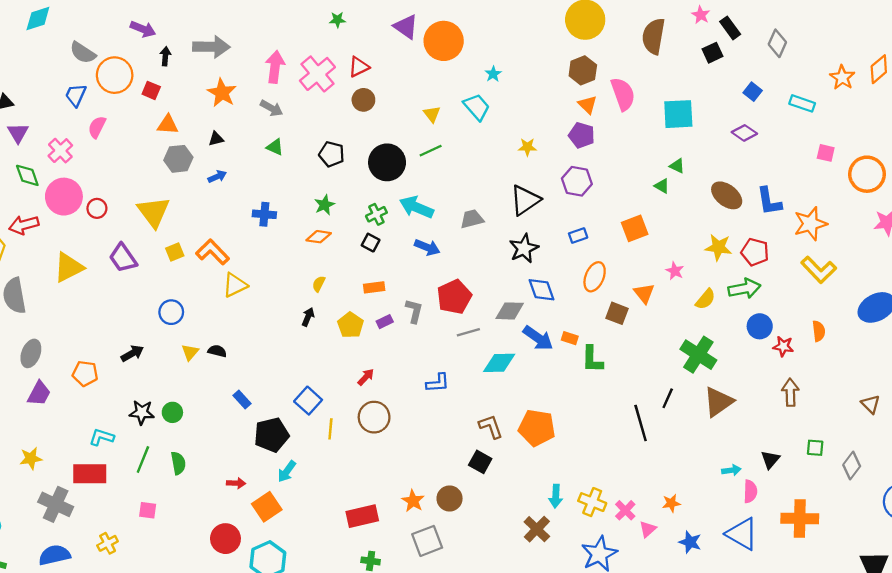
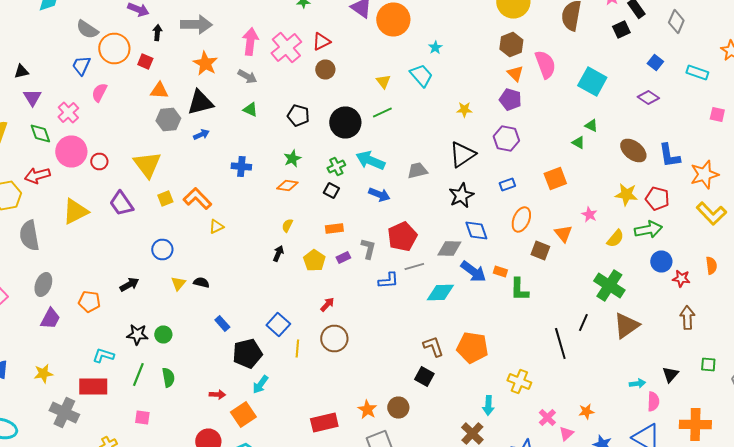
cyan square: (678, 114) -> (592, 82), turned 32
black triangle: (216, 139) -> (200, 102), size x2.0
yellow triangle: (235, 285) -> (216, 226), size x0.7
blue L-shape: (438, 383) -> (388, 280), moved
yellow cross: (592, 502) -> (519, 382), moved

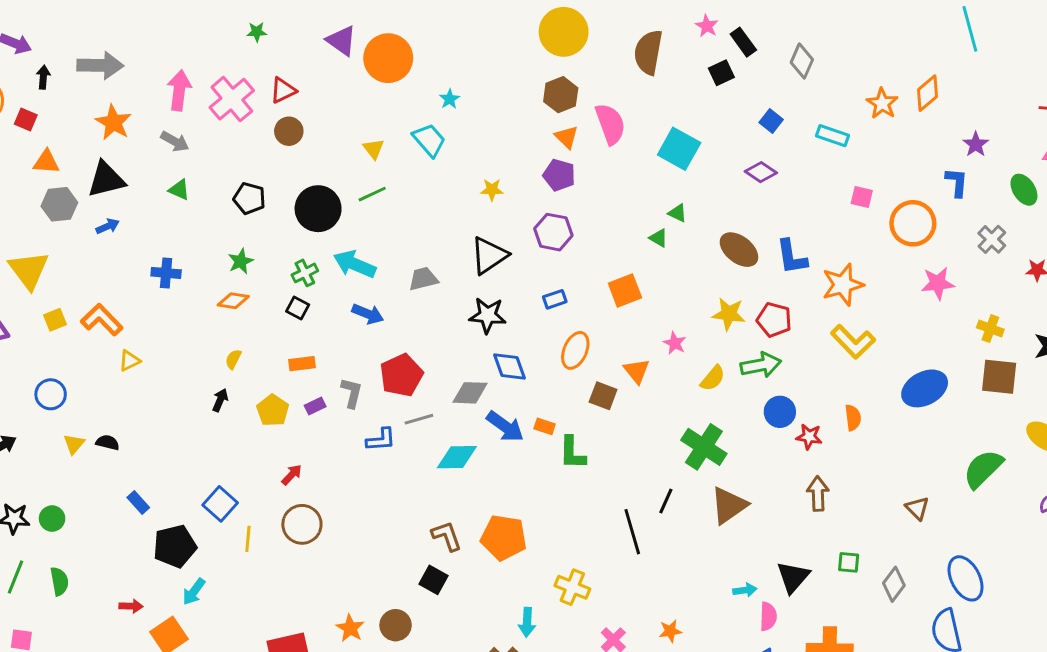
black star: (461, 196) -> (488, 315), turned 30
black triangle: (670, 374) -> (793, 577), size x1.4

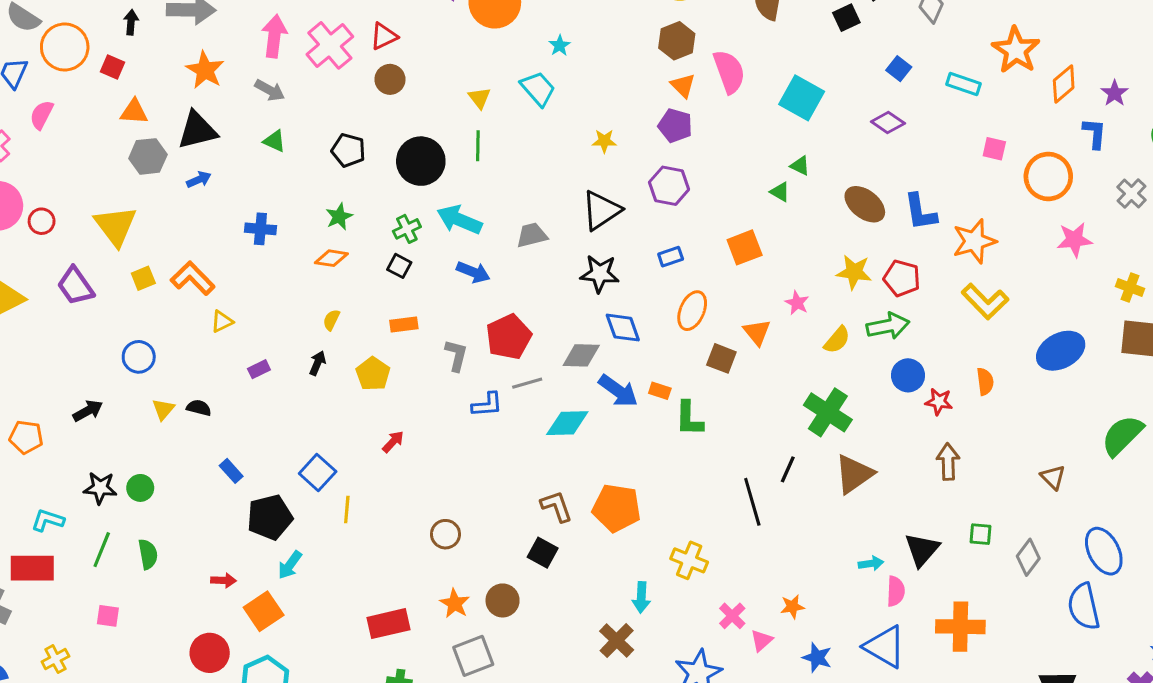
orange diamond: (928, 93) -> (1064, 84), moved
orange star: (882, 103) -> (1016, 50), size x1.4
green line: (372, 194) -> (478, 146), turned -64
purple rectangle: (315, 406) -> (259, 369), moved
brown circle: (302, 524) -> (445, 534), moved, size x0.7

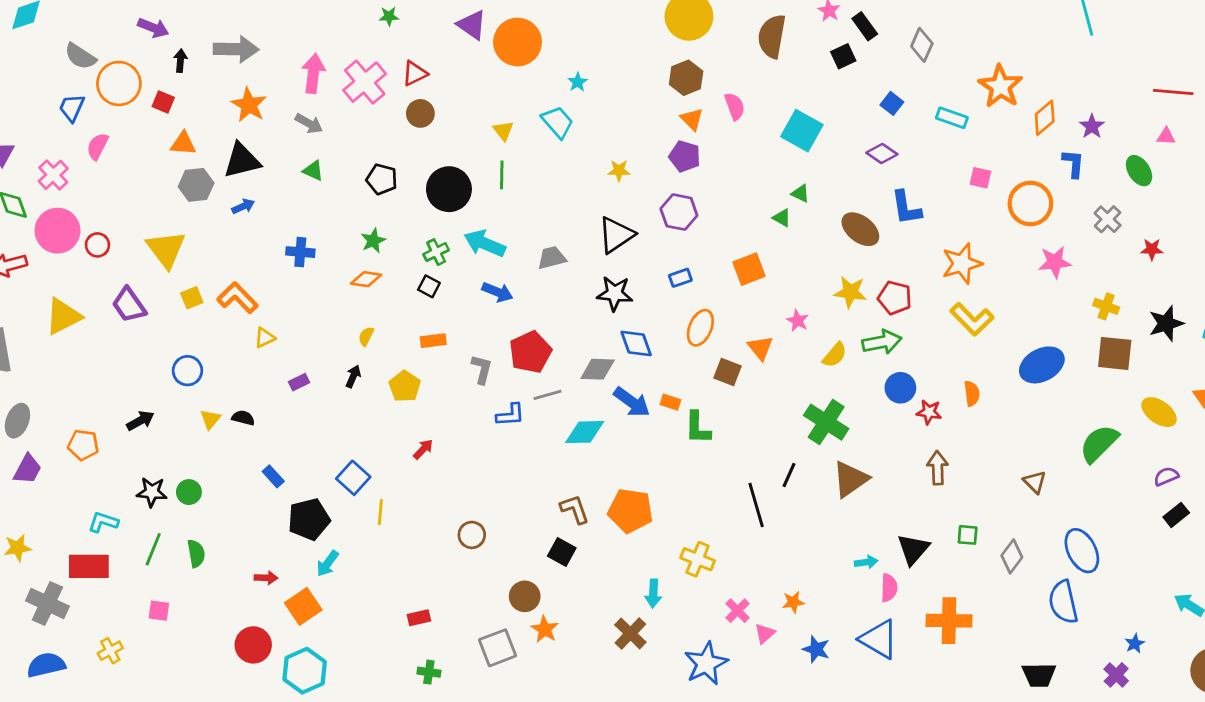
pink semicircle: (729, 72) -> (735, 106), size x0.7
blue L-shape: (920, 212) -> (906, 208), moved
orange star: (455, 604) -> (545, 629), moved
red rectangle: (388, 624) -> (419, 618), size x0.6

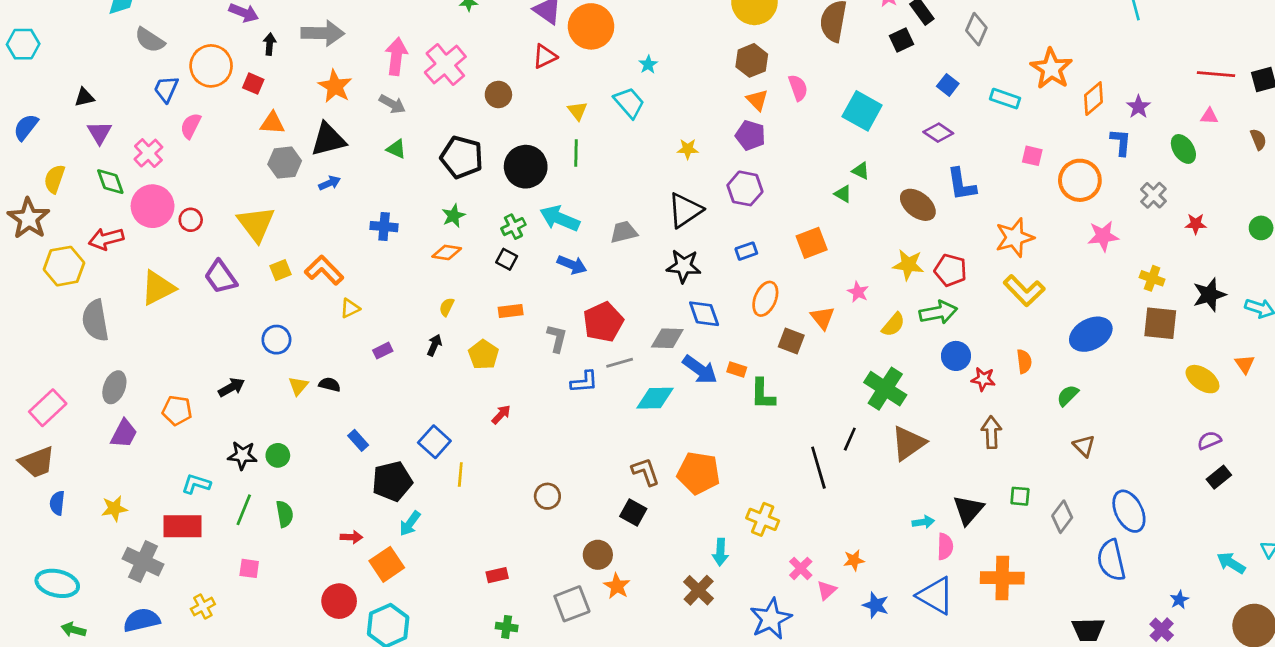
gray semicircle: (80, 56) -> (150, 40), moved
red triangle: (415, 73) -> (545, 56), moved
black pentagon: (382, 179) -> (462, 157), size x1.4
green semicircle: (1099, 443) -> (1068, 395), moved, size x0.6

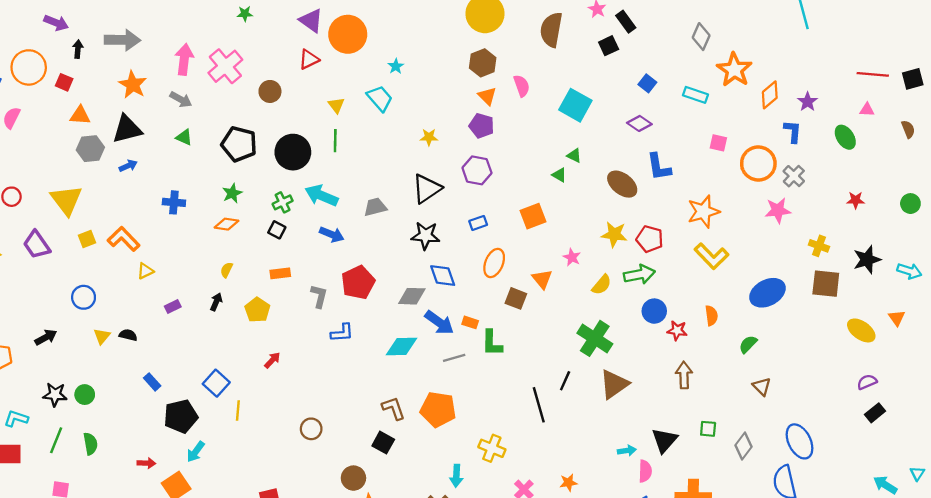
gray diamond: (976, 29) -> (701, 37), moved
gray cross: (1153, 195) -> (794, 176), moved
gray line: (620, 363) -> (454, 358), moved

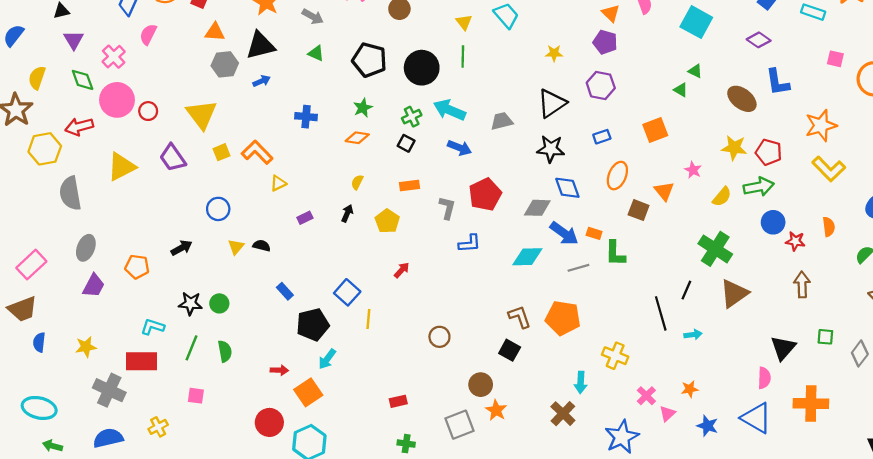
cyan arrow: (627, 451) -> (693, 335), moved

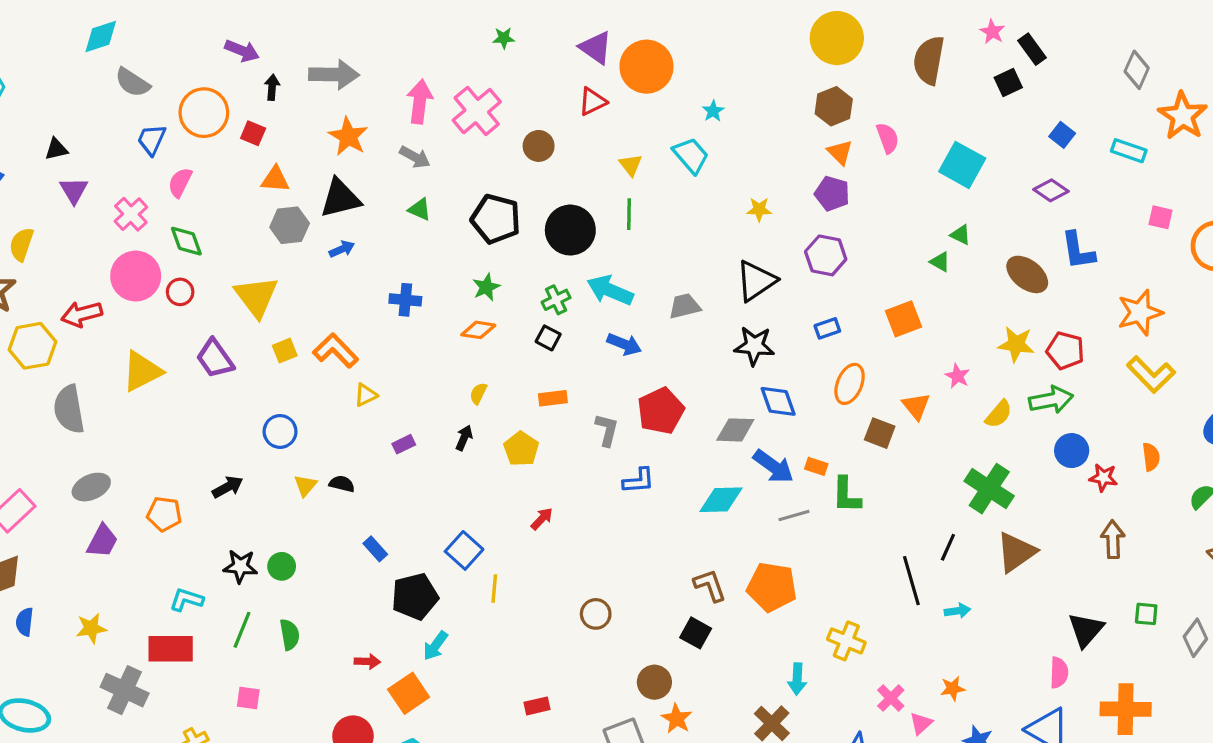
green diamond: (83, 80) -> (186, 241), moved
gray ellipse: (86, 248) -> (91, 487), turned 45

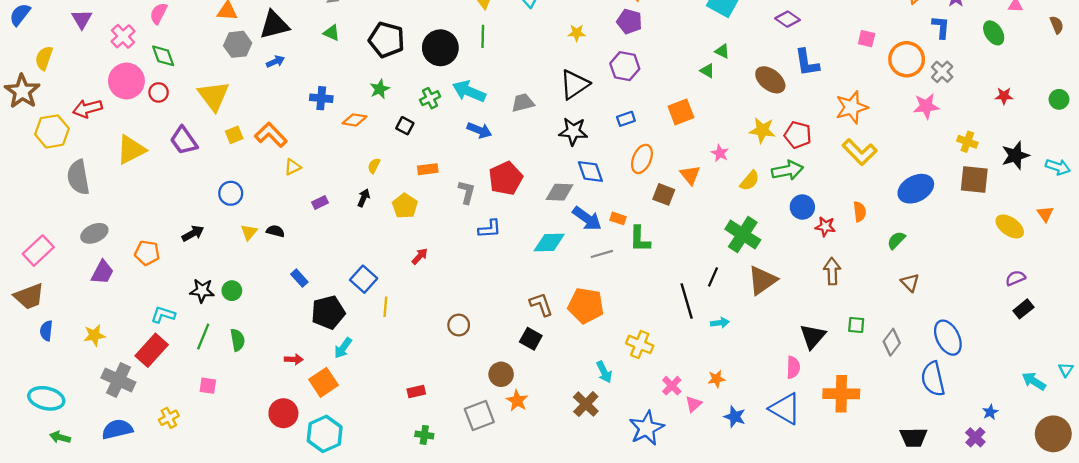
orange diamond: (478, 330) -> (354, 120), moved
black square: (548, 338) -> (405, 126), moved
red rectangle: (171, 649) -> (152, 350), turned -48
cyan arrow: (797, 679) -> (604, 372), turned -30

